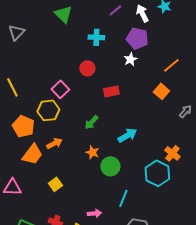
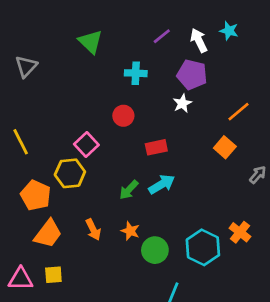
cyan arrow: (127, 135) -> (162, 184), moved
orange arrow: (54, 143) -> (93, 230), moved, turned 91
cyan hexagon: (157, 173) -> (203, 247), moved
yellow square: (55, 184) -> (53, 275), moved, turned 32

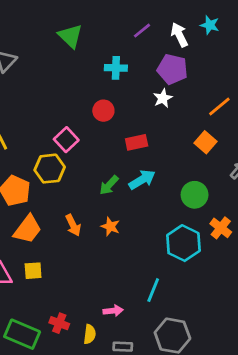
green circle: (155, 250) -> (195, 195), moved

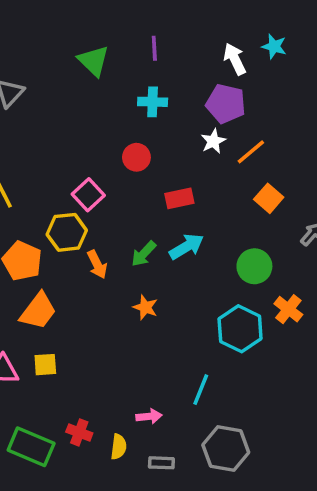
purple line: (142, 31) -> (154, 48), moved, turned -54
orange line: (219, 106) -> (251, 152), moved
orange arrow: (73, 225) -> (97, 264), moved

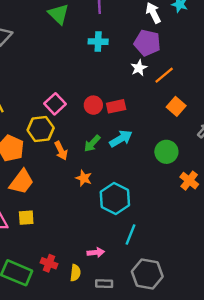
red circle: (136, 157) -> (93, 105), moved
orange star: (145, 307) -> (84, 178), moved
cyan hexagon: (240, 329) -> (115, 199), moved

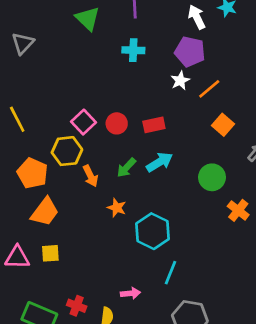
red circle: (93, 105) -> (117, 123), moved

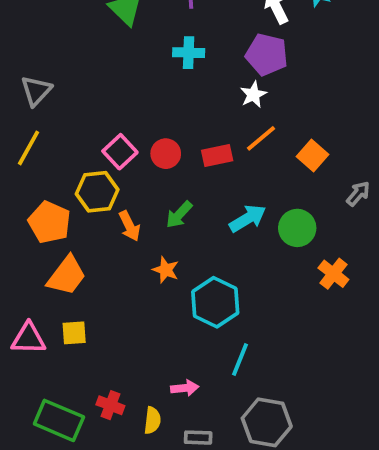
gray triangle: (23, 43) -> (36, 91), moved
orange line: (209, 89) -> (261, 138), moved
yellow line: (17, 119) -> (28, 148), turned 56
cyan arrow: (160, 162) -> (248, 218), moved

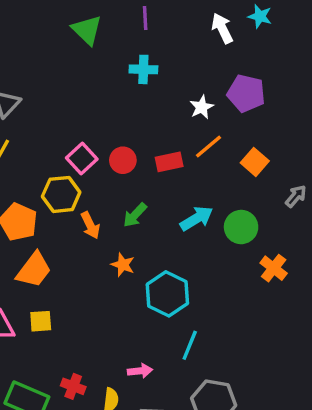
purple pentagon: (267, 55) -> (246, 93), moved

